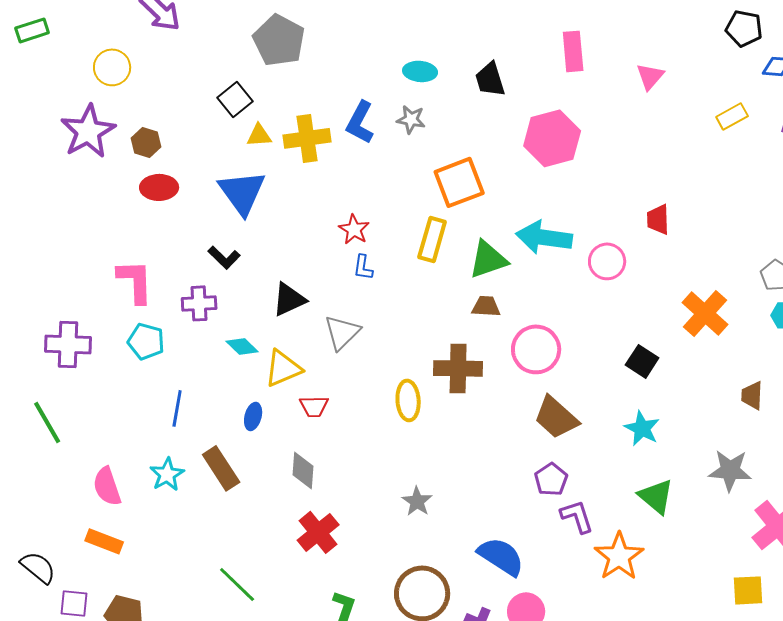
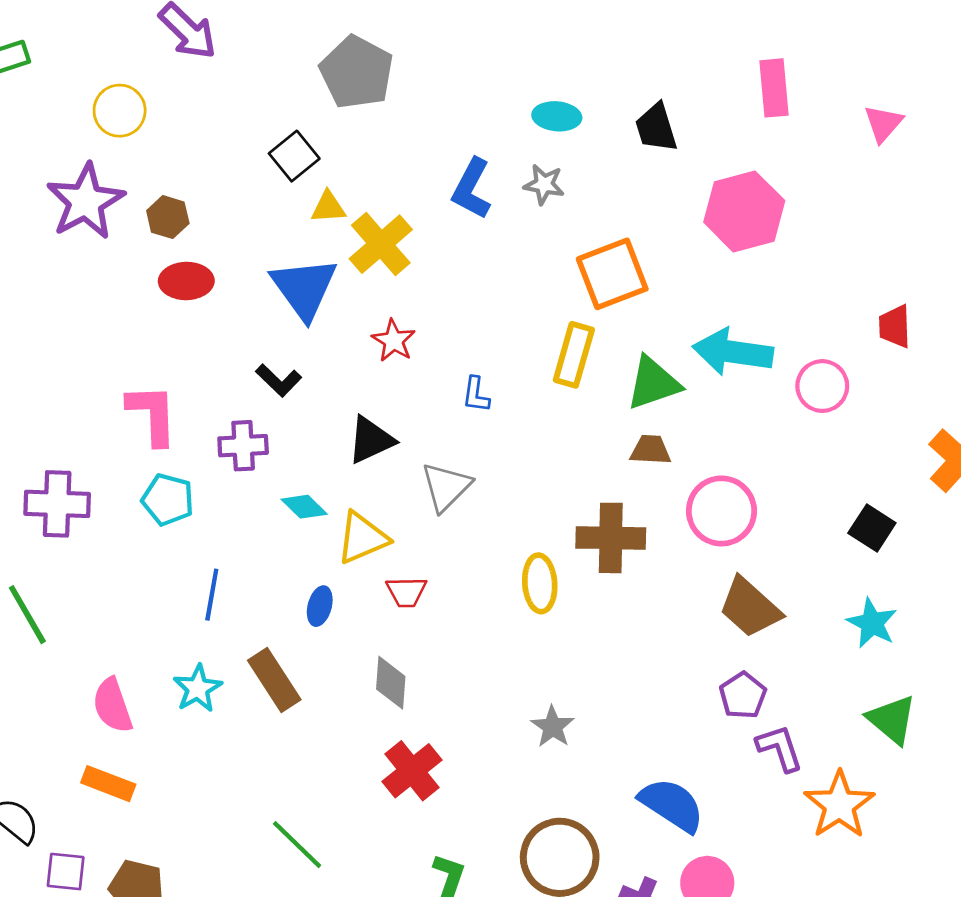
yellow cross: (307, 138) -> (381, 244), moved, turned -33
red star: (354, 229) -> (394, 341), moved

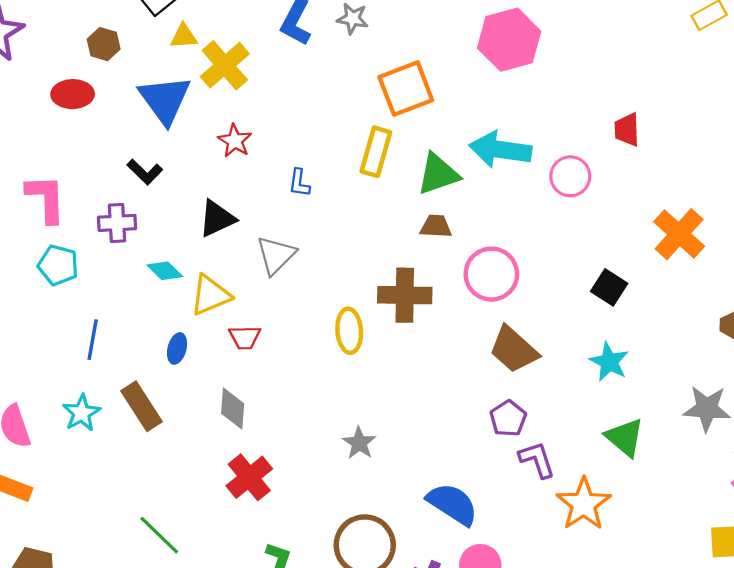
brown hexagon: (168, 217) -> (104, 44), moved

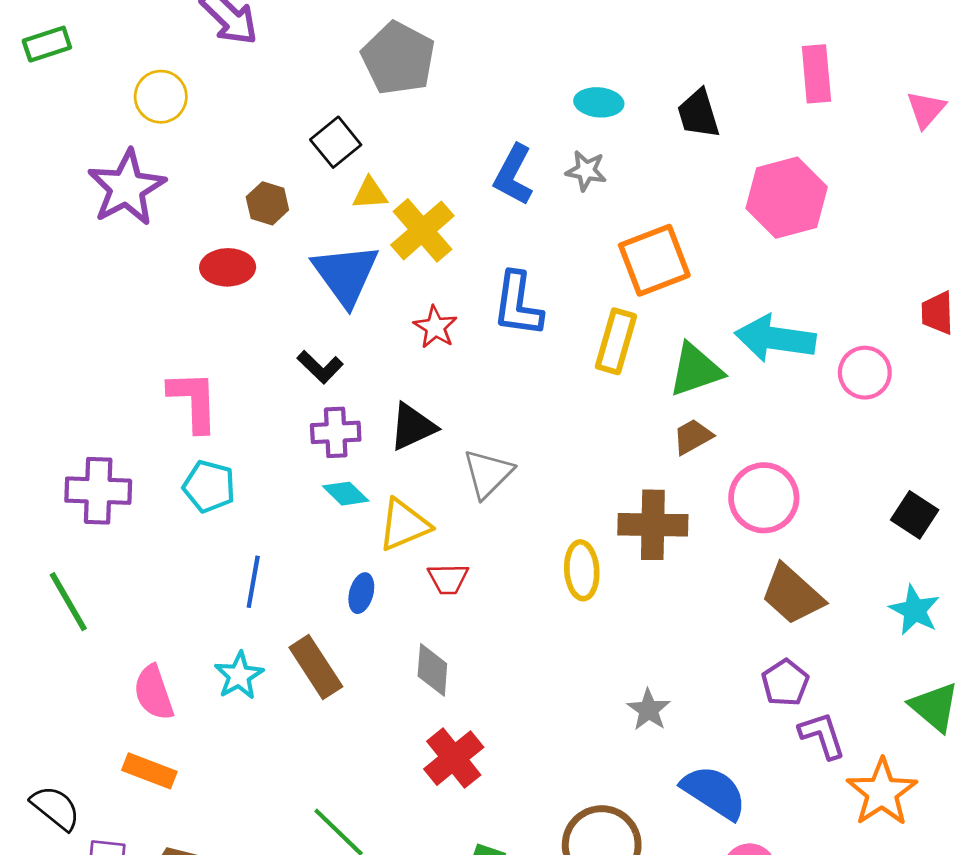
blue L-shape: (299, 183) -> (518, 304), moved, size x1.8
purple cross: (117, 223) -> (336, 432), moved
brown trapezoid: (436, 226) -> (693, 437), turned -32
gray star: (359, 443) -> (649, 710), moved

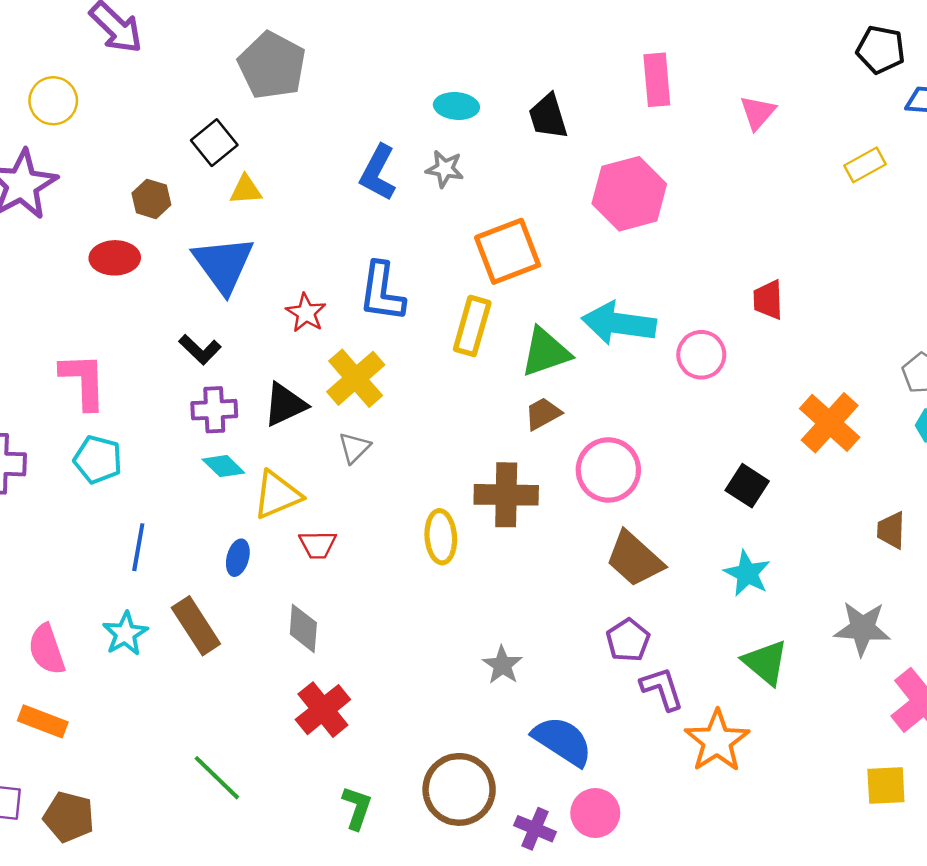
yellow cross: (422, 230) -> (356, 378), moved
gray triangle: (488, 474) -> (354, 448), size x0.7

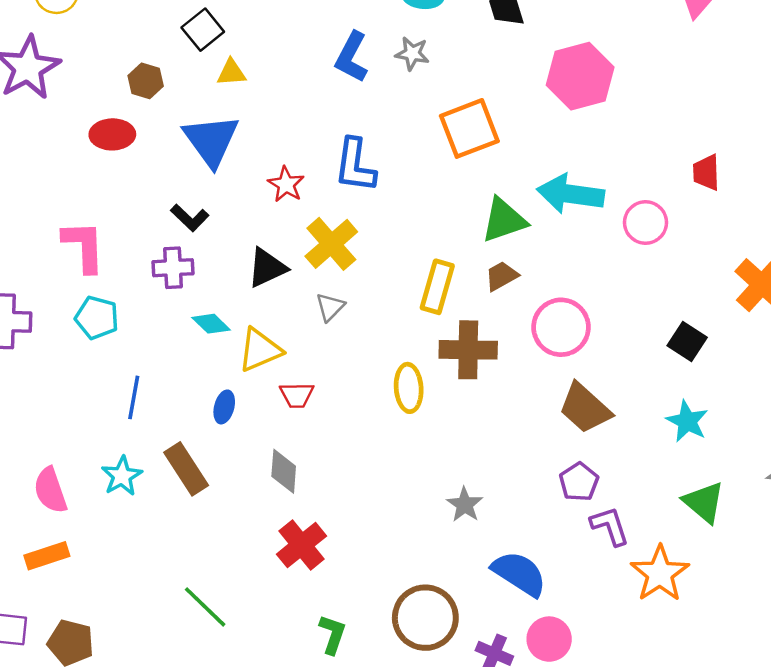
yellow rectangle: (472, 326) -> (437, 287), moved
purple cross: (214, 410) -> (173, 268), moved
orange rectangle: (43, 721) -> (47, 556), turned -39

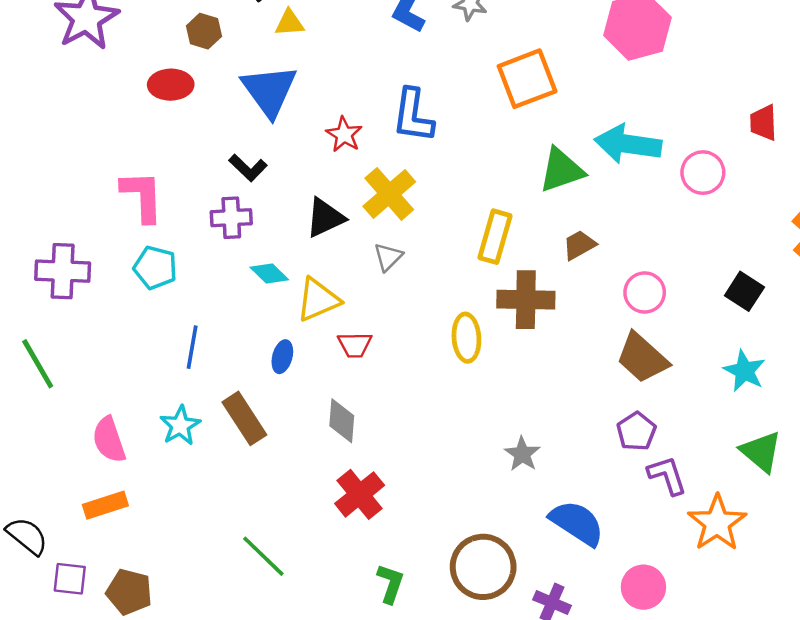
brown trapezoid: (502, 276) -> (579, 245), moved
pink circle: (561, 327) -> (645, 293), moved, size x0.7
pink circle: (549, 639) -> (643, 587), moved

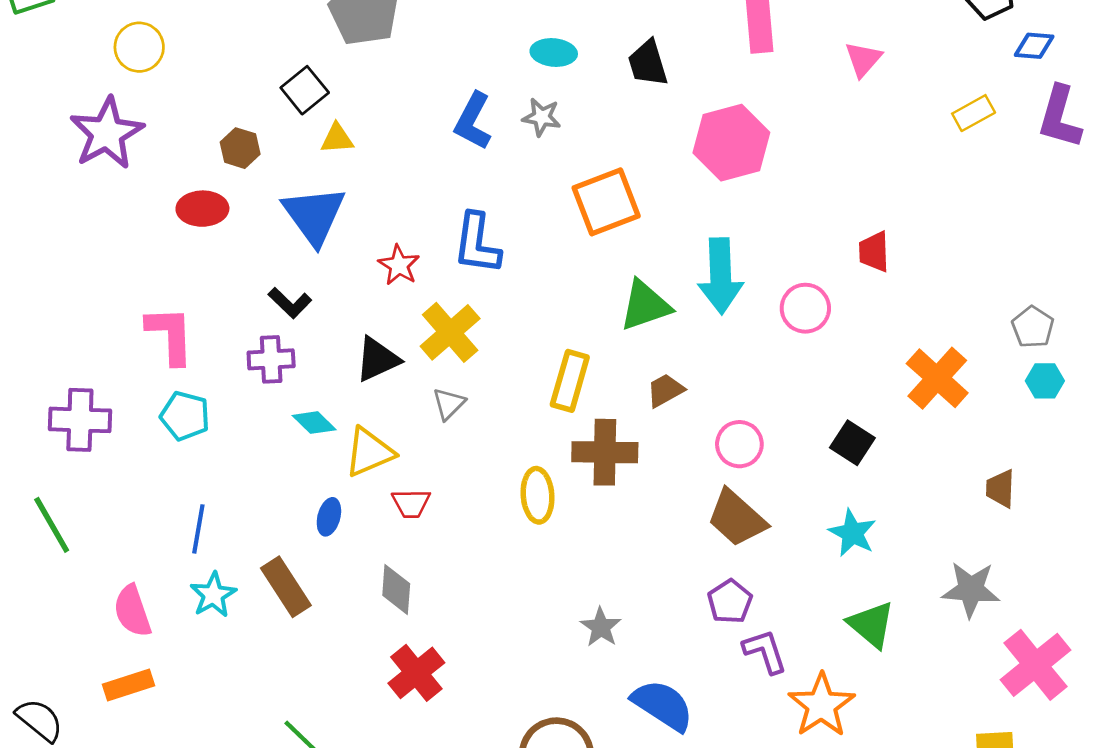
cyan arrow: (628, 144) -> (721, 276), turned -100
blue line: (192, 347) -> (198, 529), moved

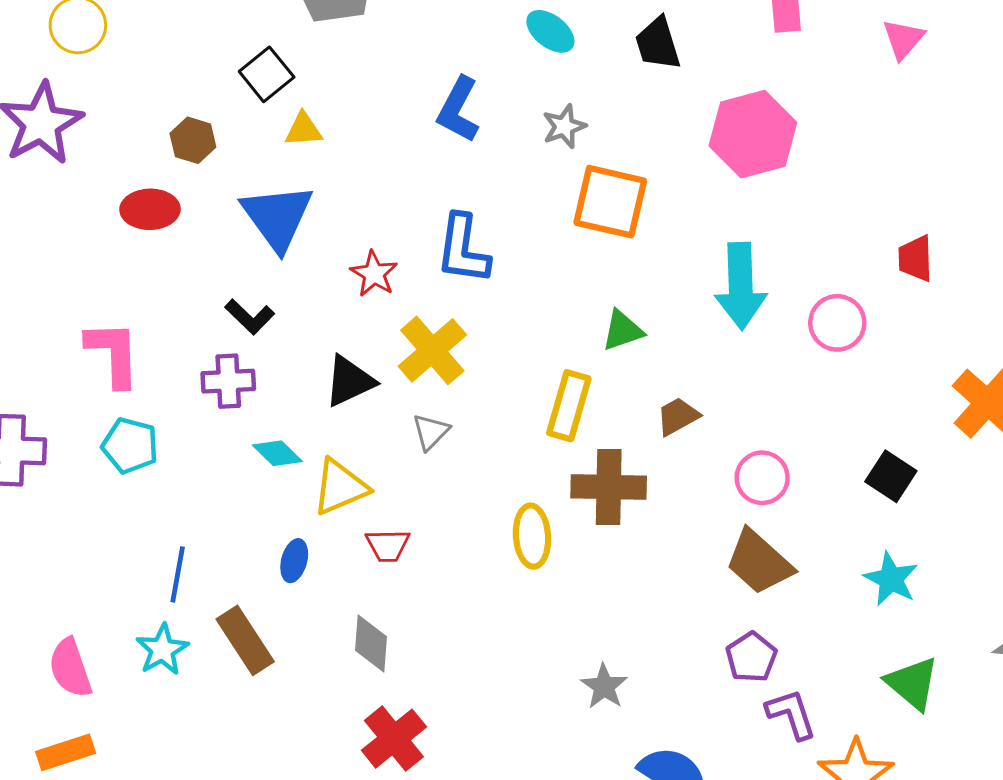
cyan ellipse: (554, 53) -> (550, 31), turned 33
gray star: (542, 117) -> (564, 126), moved, turned -30
orange square: (606, 202) -> (610, 202), turned 34
green triangle: (645, 306) -> (623, 331), moved, size x0.7
blue line: (198, 529) -> (178, 574), moved

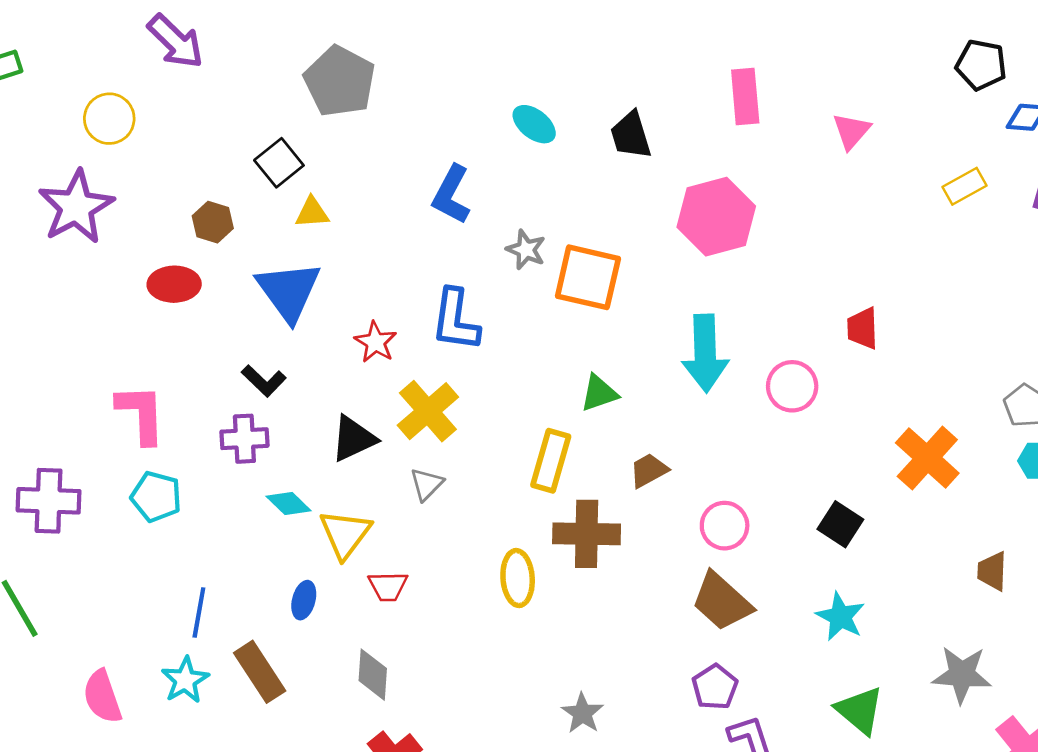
gray star: (564, 126) -> (526, 250), moved, turned -30
yellow triangle: (340, 487) -> (345, 534), turned -30

